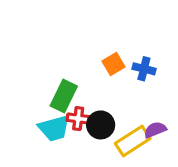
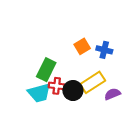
yellow rectangle: (133, 141) -> (93, 82), moved

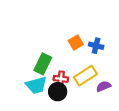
red cross: (57, 86) -> (61, 79), moved
black circle: (73, 91) -> (58, 92), moved

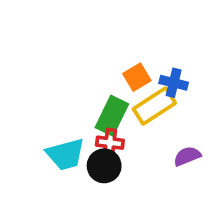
green rectangle: (43, 64) -> (112, 116), moved
yellow rectangle: (85, 76) -> (154, 106), moved

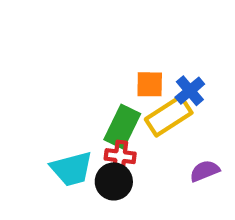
orange square: (137, 77) -> (150, 84), turned 32
blue cross: (174, 83) -> (190, 91), turned 36

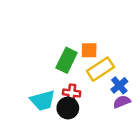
blue cross: (190, 91) -> (119, 85), moved
green rectangle: (122, 127) -> (67, 60), moved

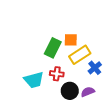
purple semicircle: (122, 102) -> (88, 92), moved
black circle: (68, 108) -> (70, 91), moved

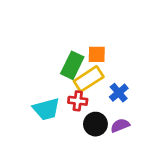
yellow rectangle: (80, 55) -> (89, 79), moved
blue cross: (95, 68) -> (119, 93), moved

